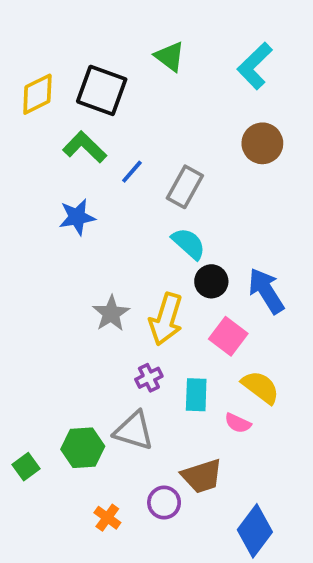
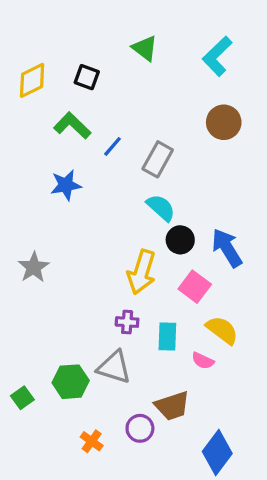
black square: (102, 90) -> (87, 77), size x0.6
gray star: (111, 313) -> (34, 267), moved
purple cross: (149, 378) -> (127, 322), turned 30

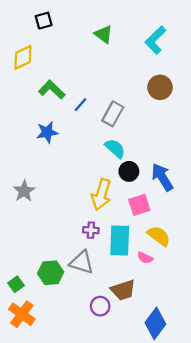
black square: (87, 77) -> (44, 21), moved, turned -36
pink square: (195, 287) -> (139, 205), turned 35
cyan rectangle: (167, 337) -> (120, 240), size x1.5
orange cross: (92, 441) -> (22, 314), moved, size x1.6

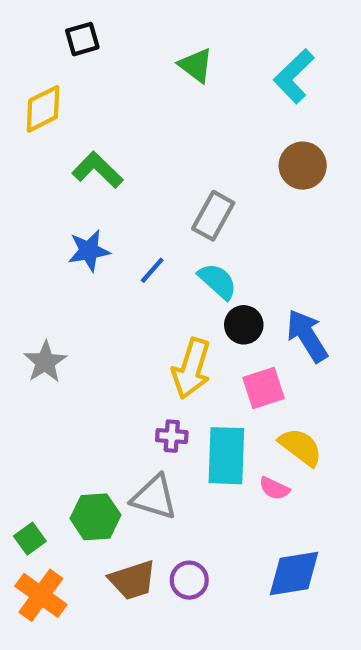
blue line: (81, 105) -> (152, 270), moved
brown trapezoid: (123, 290) -> (133, 580), moved
blue diamond: (155, 323) -> (294, 574), moved, turned 44

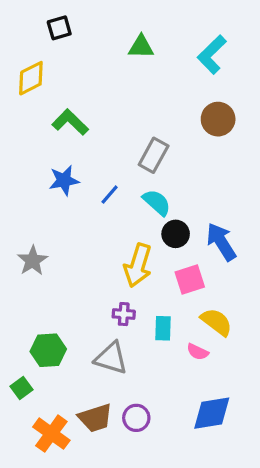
green triangle: (196, 65) -> (141, 47), turned -36
cyan rectangle: (226, 456) -> (163, 328), size x0.6
green hexagon: (95, 517) -> (48, 350), moved
orange cross: (41, 595) -> (51, 434), moved

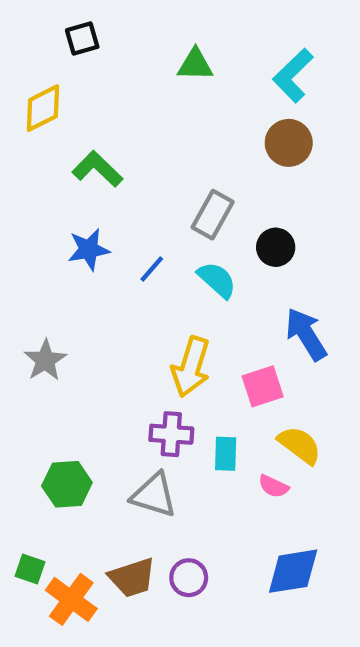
brown circle: (218, 119) -> (289, 143), moved
black circle: (176, 234) -> (276, 247), moved
purple cross: (124, 314) -> (171, 434), size x1.4
green square: (21, 388) -> (30, 569), moved, turned -35

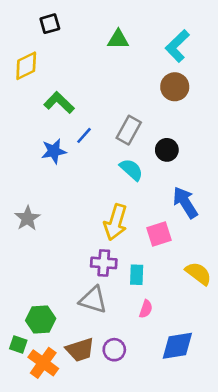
blue line: (152, 269) -> (84, 135), moved
yellow semicircle: (300, 445) -> (198, 273), moved
green hexagon: (67, 484) -> (41, 319), moved
pink semicircle: (273, 486) -> (146, 309), moved, turned -96

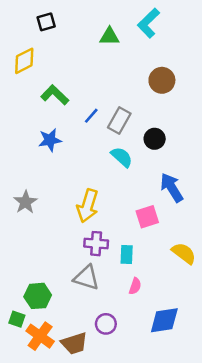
cyan L-shape: (177, 46) -> (148, 23), moved
blue line: (84, 135) -> (91, 116), moved
yellow arrow: (116, 222) -> (88, 206), moved
brown trapezoid: (80, 350) -> (74, 343), moved

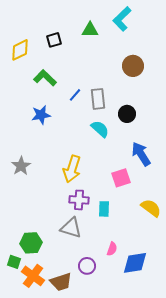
black square: (46, 22) -> (54, 40), moved
gray rectangle: (119, 121) -> (98, 99), turned -35
pink semicircle: (135, 286) -> (112, 249), moved

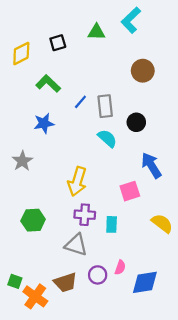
gray star: (21, 166) -> (22, 161), moved
green hexagon: (31, 243) -> (33, 220), moved
purple circle: (87, 266) -> (98, 275), moved
brown trapezoid: (61, 282) -> (65, 282), moved

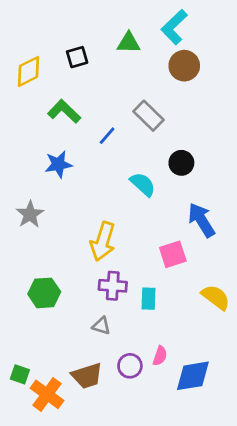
brown circle: (143, 71) -> (184, 66), moved
gray rectangle: (105, 106) -> (149, 116), moved, turned -40
gray triangle: (76, 245) -> (101, 326), size x0.6

